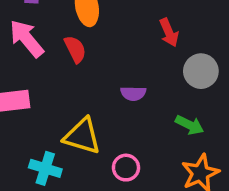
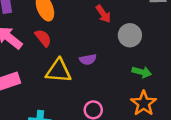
green arrow: (189, 125) -> (142, 72), moved
yellow triangle: (82, 136) -> (58, 71), moved

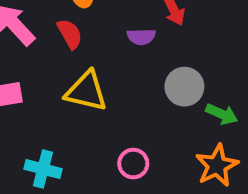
gray circle: (130, 35) -> (184, 87), moved
purple semicircle: (88, 59) -> (141, 37), moved

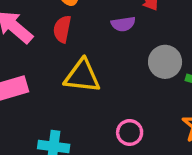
red semicircle: (70, 34) -> (62, 29), turned -132

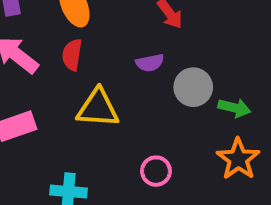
purple semicircle: (123, 24) -> (150, 63), moved

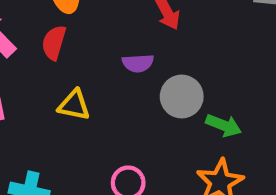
yellow triangle: (98, 108) -> (74, 105), size x0.7

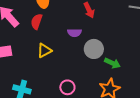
yellow triangle: (74, 105) -> (44, 51), turned -42

